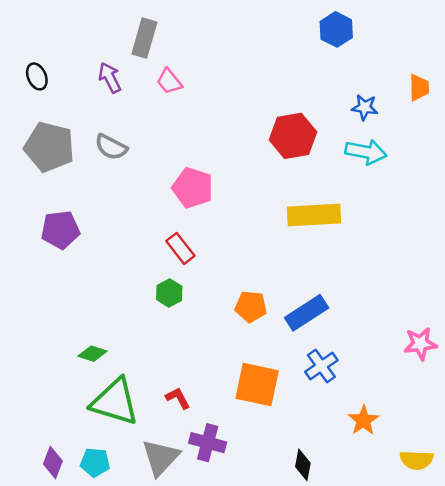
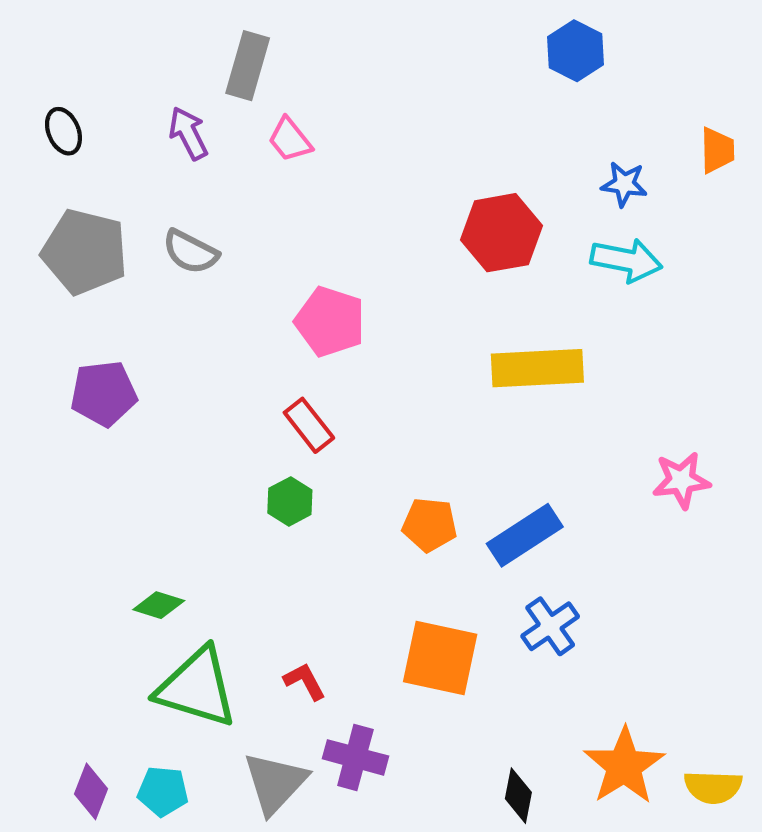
pink star: (420, 344) -> (681, 480), moved
orange star: (363, 420) -> (624, 766), moved, size x1.5

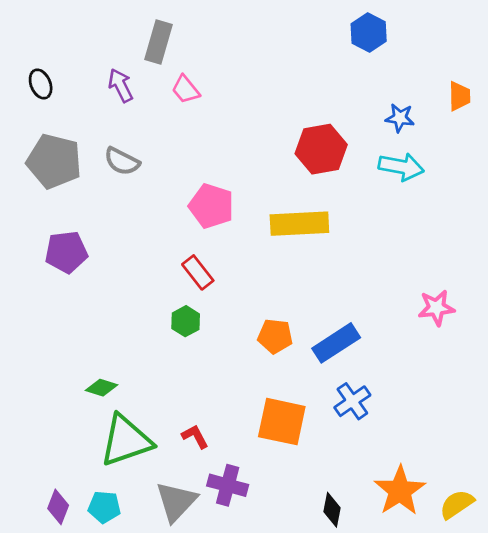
yellow rectangle: (537, 368) -> (299, 224), moved
green triangle: (197, 688) -> (126, 441), turned -36
yellow semicircle: (713, 787) -> (457, 504), turned 144

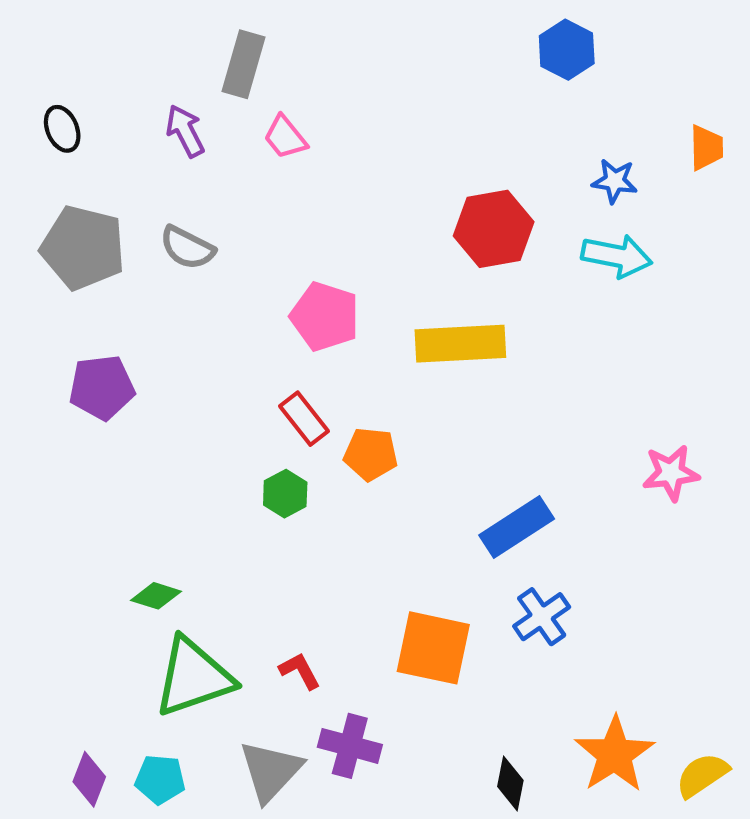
orange pentagon: (275, 336) -> (371, 454), moved

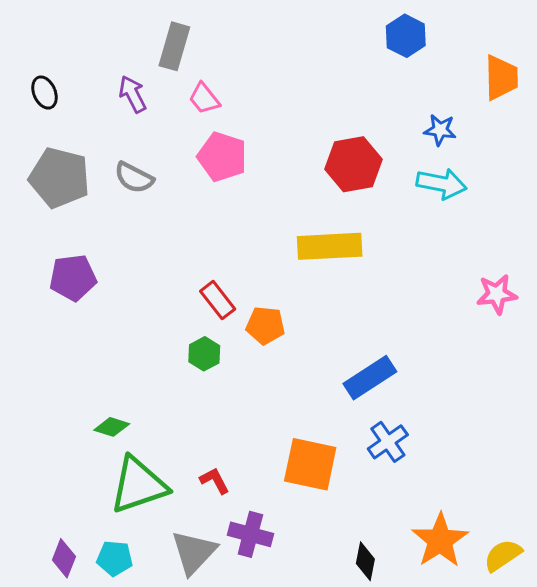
orange trapezoid: (706, 148) -> (501, 78), moved, size x1.4
pink pentagon: (325, 316) -> (222, 157), moved
pink star: (671, 473) -> (497, 294), moved

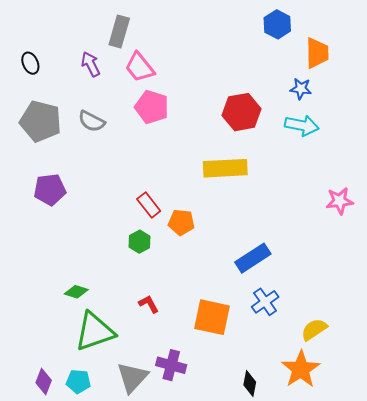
orange trapezoid: (501, 78) -> (317, 53), moved
pink trapezoid: (204, 99) -> (140, 67), size x1.4
red L-shape: (215, 481) -> (149, 304), moved
yellow semicircle: (503, 555) -> (314, 329), moved

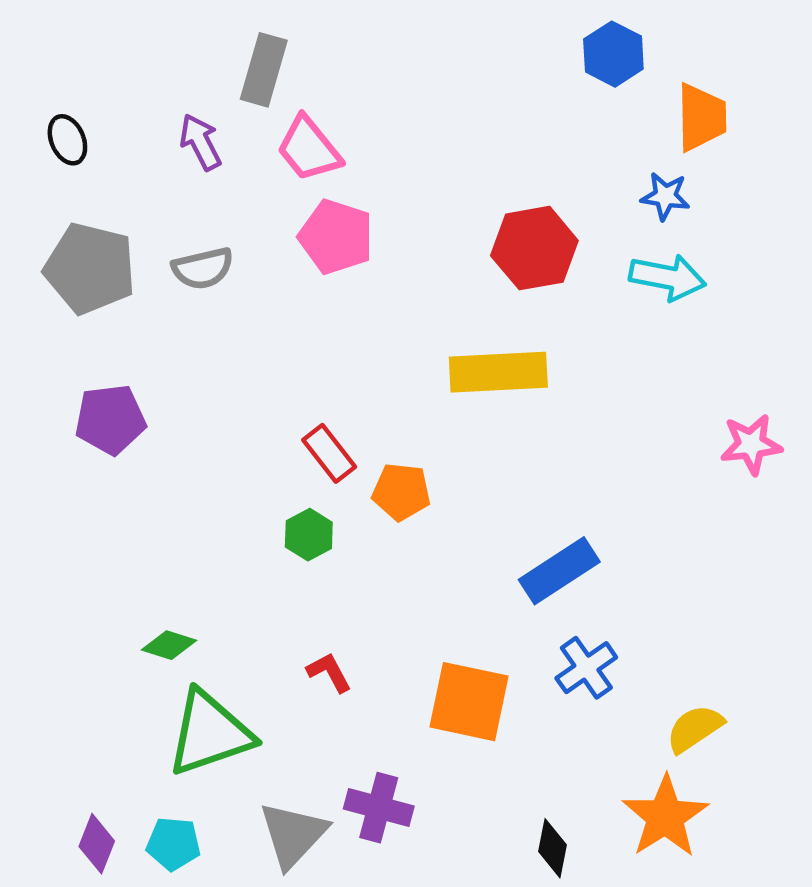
gray semicircle: (92, 121) -> (203, 268), turned -40

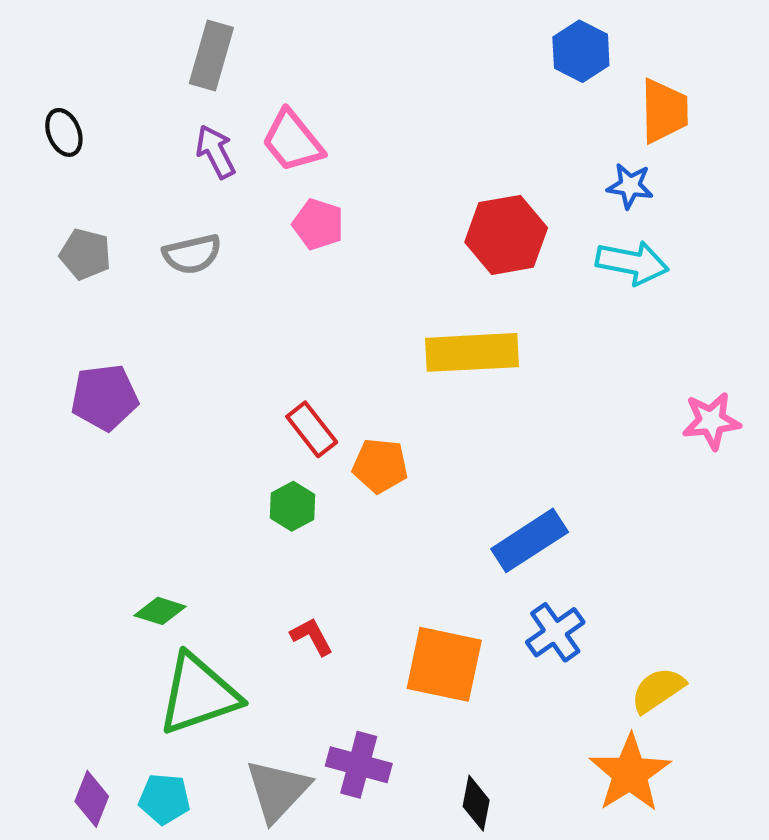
gray rectangle: (264, 70) -> (211, 56), moved
purple arrow: (201, 142) -> (216, 152), moved
pink pentagon: (336, 237) -> (318, 224), size x0.7
gray pentagon: (90, 268) -> (85, 254), size x0.6
black diamond: (552, 848) -> (476, 803), moved

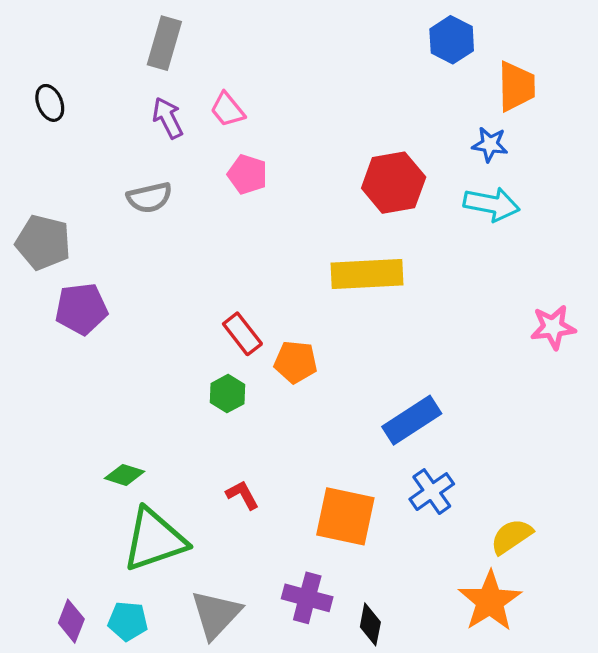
pink trapezoid: (292, 141) -> (227, 110), size x0.7
gray pentagon: (85, 254) -> (43, 242), moved, size x1.4
purple cross: (359, 765) -> (307, 598), moved

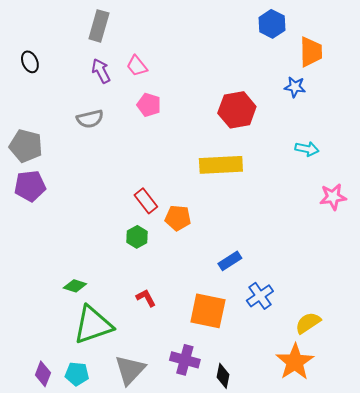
cyan arrow: (492, 204) -> (307, 149), moved, size x0.7
purple pentagon: (81, 309) -> (30, 186), moved
blue rectangle: (412, 420) -> (230, 261), moved, size x0.7

